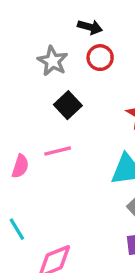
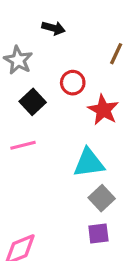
red circle: (100, 58) -> (73, 83), moved

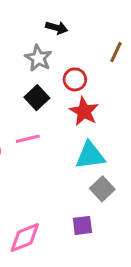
gray star: (18, 60) -> (38, 58), moved
red star: (103, 110) -> (84, 111), moved
purple square: (98, 233) -> (82, 225), moved

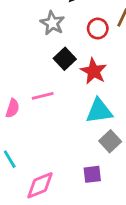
red circle: (75, 79) -> (98, 29), moved
black square: (37, 98) -> (65, 59), moved

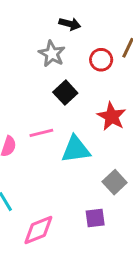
red star: (94, 71) -> (112, 116), moved
cyan triangle: (99, 111) -> (76, 149), moved

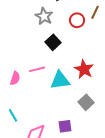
red star: (112, 116) -> (84, 69), moved
purple square: (95, 218) -> (65, 126), moved

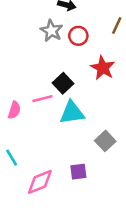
red circle: (77, 20) -> (78, 36), moved
black square: (53, 42) -> (63, 83), moved
red star: (84, 69) -> (103, 68), moved

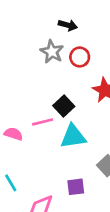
pink semicircle: (14, 110) -> (13, 134), turned -90
purple square: (78, 172) -> (76, 187), moved

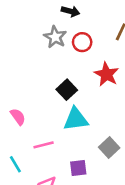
pink line: (43, 122) -> (44, 145), moved
pink semicircle: (13, 134) -> (18, 117), turned 36

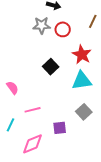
gray star: (55, 37) -> (42, 25), turned -30
cyan triangle: (76, 119) -> (82, 81), moved
cyan line: (15, 164) -> (10, 125), turned 56

